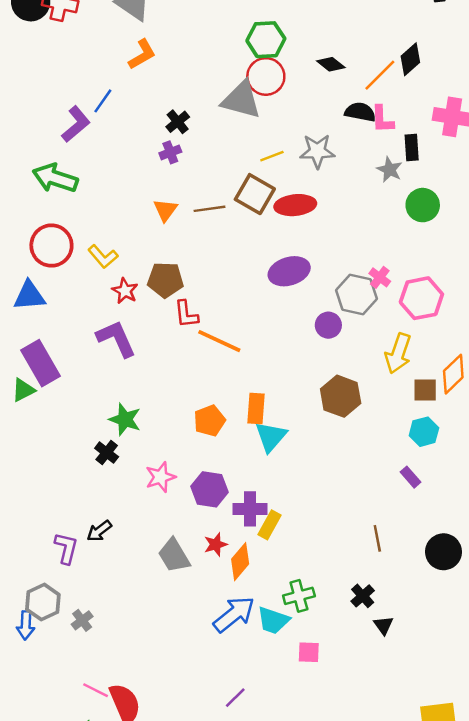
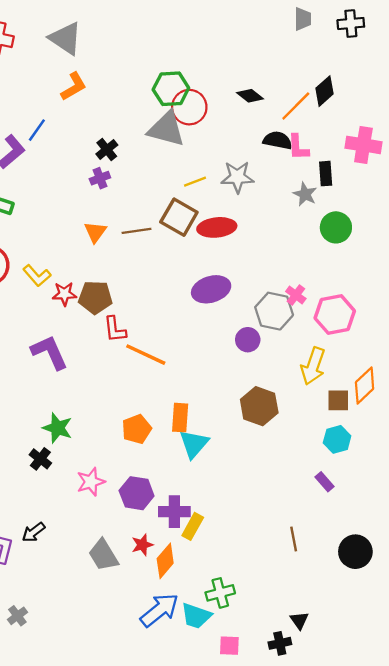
green hexagon: (266, 40) -> (171, 89), moved
red star: (125, 291) -> (64, 294), moved, turned -30
black cross: (363, 596) -> (280, 643), moved, turned 30

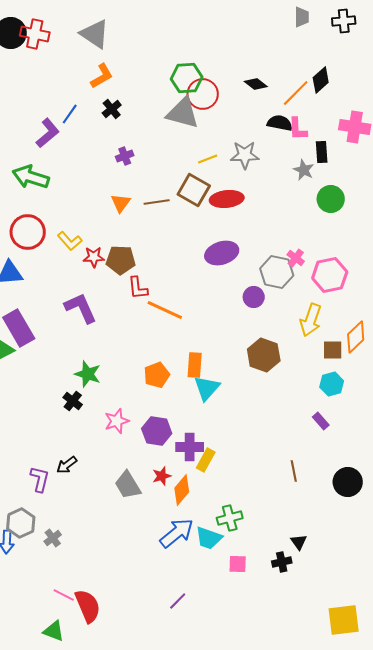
black cross: (107, 150) -> (112, 109), moved

